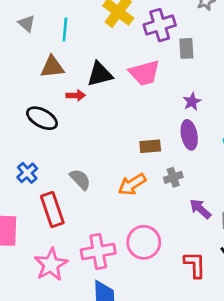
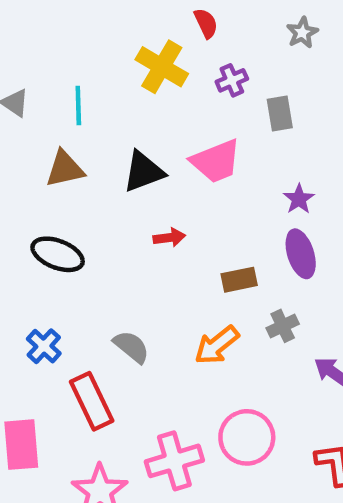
purple cross: (160, 25) -> (232, 80), size x0.6
red arrow: (76, 95) -> (169, 238), moved

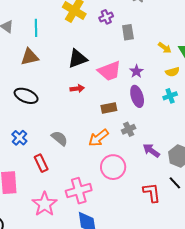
pink trapezoid: (216, 161) -> (109, 71), moved
black triangle: (144, 172) -> (78, 59), moved
red rectangle: (92, 401) -> (41, 163), size x0.7
pink circle: (247, 437) -> (113, 167), moved

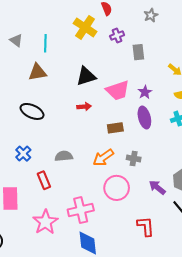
gray cross: (129, 129) -> (134, 158), moved, turned 32
gray semicircle: (59, 138) -> (64, 156), turned -48
purple arrow: (151, 151) -> (157, 187), moved
red L-shape: (152, 193) -> (146, 226), moved

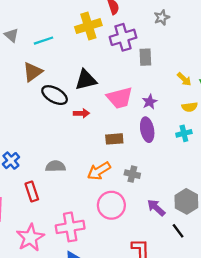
yellow cross: (85, 27) -> (88, 26), turned 35
purple cross: (117, 36) -> (123, 37), size x1.6
cyan line: (45, 43) -> (44, 41), turned 66
brown triangle: (38, 72) -> (33, 72), turned -30
black ellipse: (32, 111) -> (55, 95), moved

